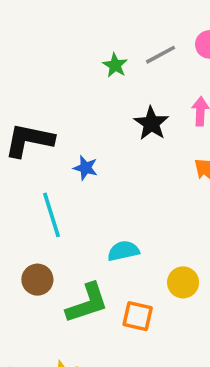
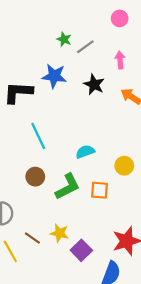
gray line: (160, 55) -> (85, 47), moved
black star: (151, 123) -> (94, 84), moved
blue star: (86, 168) -> (54, 76), moved, size x1.6

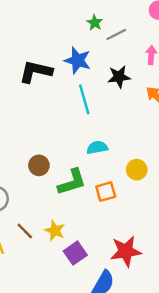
black star: (94, 84) -> (119, 77), turned 30
cyan line: (38, 136) -> (84, 99), moved
orange square: (99, 190) -> (106, 192), turned -30

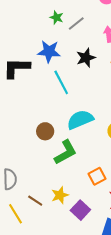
cyan semicircle: (97, 148) -> (80, 120), size x1.5
brown circle: (39, 165) -> (45, 131), moved
orange square: (106, 192) -> (97, 176), moved
yellow star: (55, 231) -> (60, 195), turned -30

